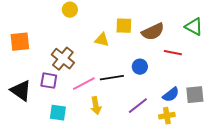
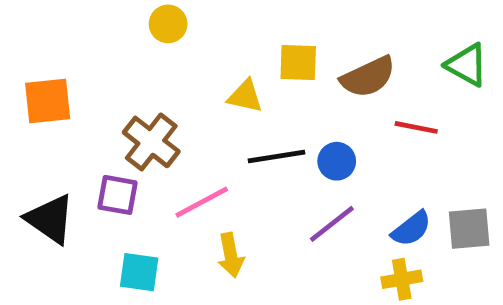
black line: (112, 78) -> (276, 156), moved
purple line: (138, 106) -> (332, 224), moved

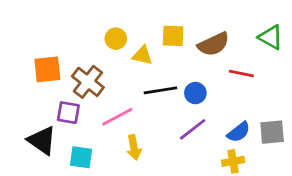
yellow circle: (168, 24) -> (116, 39), moved
orange square: (48, 101) -> (47, 69), moved
black triangle: (50, 219) -> (42, 140), moved

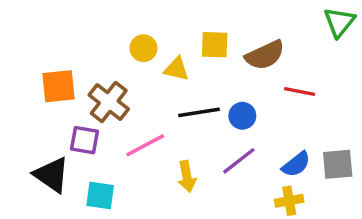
green triangle: (271, 37) -> (339, 22), moved, turned 40
yellow arrow: (134, 147) -> (187, 176), moved

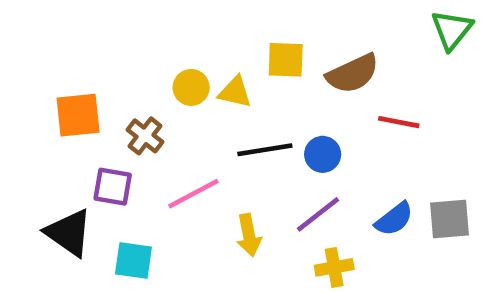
yellow circle: (143, 48) -> (191, 87), moved
brown cross: (109, 102) -> (145, 136), size x0.7
yellow cross: (289, 201) -> (334, 267), moved

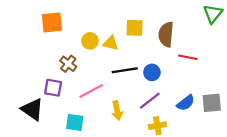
brown semicircle: (353, 74) -> (166, 34), turned 120
orange square: (78, 115) -> (52, 22), moved
cyan square: (133, 260) -> (75, 122), moved

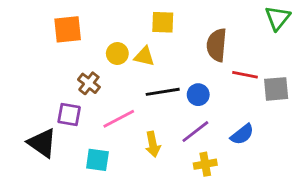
yellow square: (135, 28) -> (163, 22), moved
gray square: (212, 103) -> (276, 89), moved

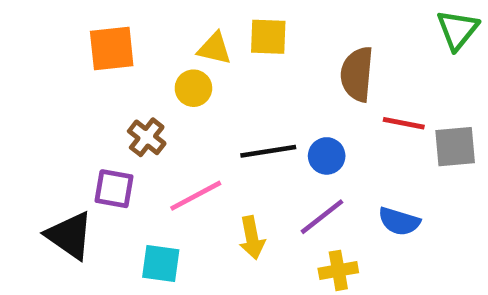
yellow triangle: (144, 56) -> (214, 48), moved
blue semicircle: (242, 134) -> (399, 221), turned 55

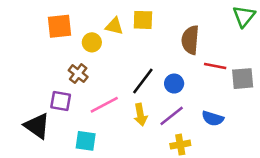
yellow circle: (193, 88) -> (92, 42), moved
black line: (268, 151) -> (143, 81), turned -44
yellow arrow: (252, 238) -> (140, 115), moved

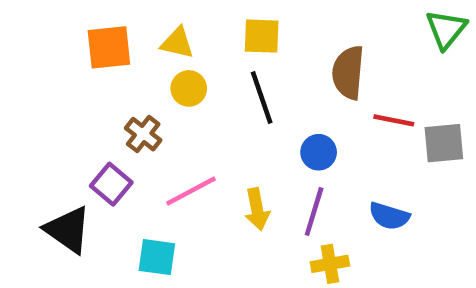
yellow triangle: (114, 26) -> (177, 43), moved
yellow circle: (92, 42) -> (189, 88), moved
black line: (143, 81) -> (262, 98), moved, turned -56
purple square: (61, 101) -> (111, 184), turned 30
purple line: (172, 116) -> (314, 211), turned -35

